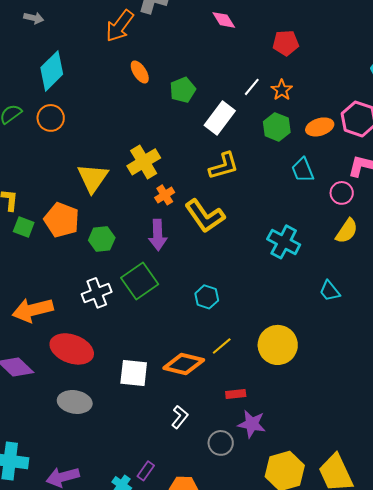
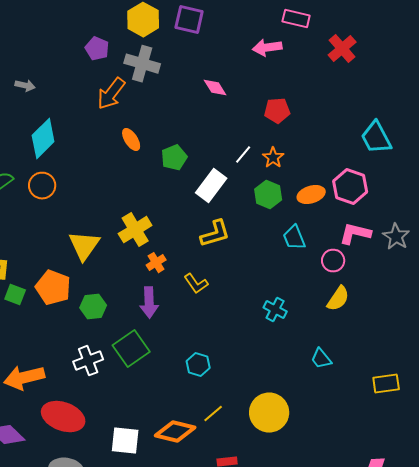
yellow L-shape: (205, 216) -> (196, 284), size x0.6
cyan cross: (284, 242) -> (275, 310), size x0.7

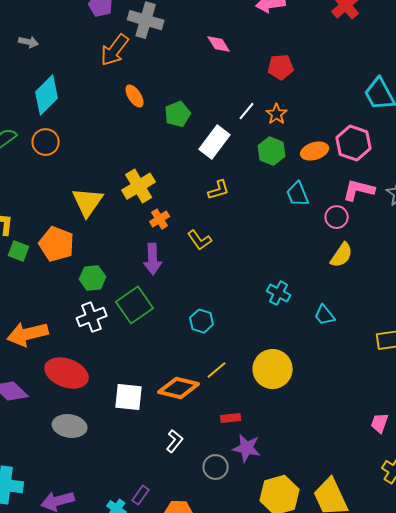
yellow L-shape: (215, 234) -> (219, 190), size x0.7
green hexagon: (93, 307) -> (93, 278), moved
cyan cross: (275, 310) -> (279, 293), moved

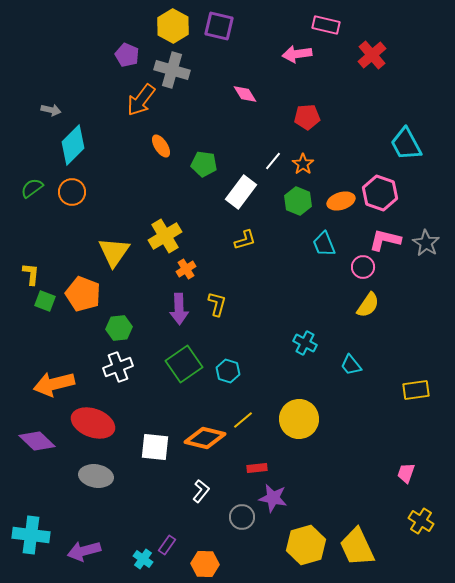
gray arrow: (29, 42) -> (51, 110), moved
green pentagon: (178, 114) -> (204, 164), turned 30
yellow L-shape: (200, 240) -> (217, 304), moved, turned -130
green square: (135, 305) -> (184, 364), moved

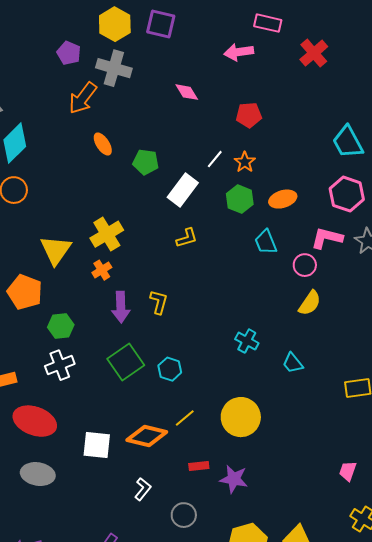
pink hexagon: (380, 193) -> (347, 194), moved
orange cross: (186, 269) -> (102, 270), moved
purple star: (273, 498) -> (234, 479), moved

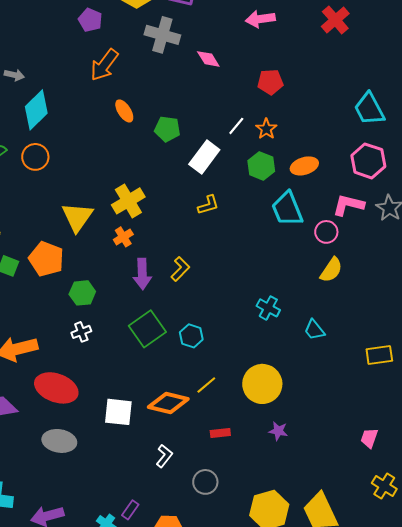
gray cross: (114, 68) -> (162, 35), moved
cyan trapezoid: (266, 242) -> (287, 209), size x1.4
yellow L-shape: (159, 302) -> (180, 269), turned 30
white cross: (60, 365) -> (81, 332), size x0.7
purple star: (234, 479) -> (278, 431), moved, size x0.7

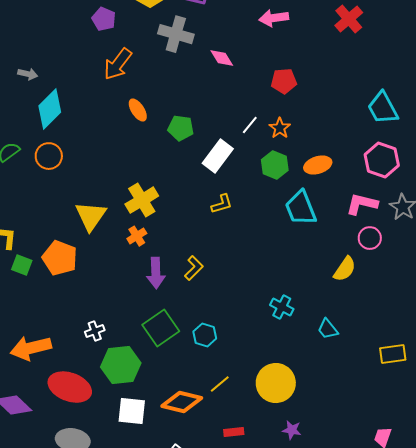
pink circle: (326, 232) -> (370, 238), moved
green hexagon: (82, 293) -> (121, 365), moved, size x1.5

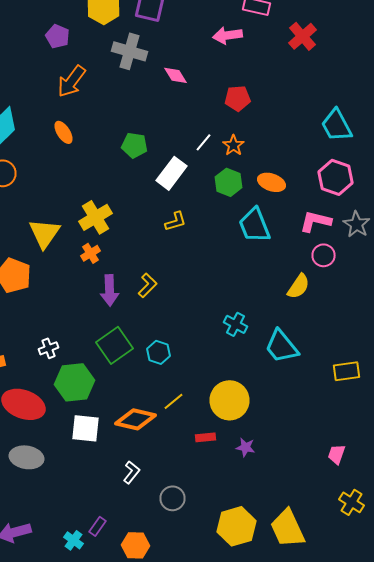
orange ellipse: (138, 110) -> (64, 132), moved
orange ellipse: (318, 165) -> (272, 182), turned 36
cyan trapezoid: (328, 329) -> (282, 346), size x1.6
red rectangle: (234, 432) -> (206, 437), moved

